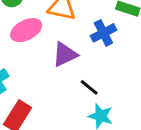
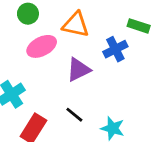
black line: (89, 87) -> (74, 115), moved

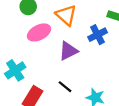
orange triangle: (76, 25) -> (66, 15), turned 30

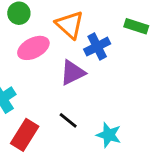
blue cross: (97, 35) -> (97, 47), moved

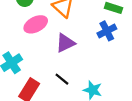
blue cross: (97, 47) -> (107, 31), moved

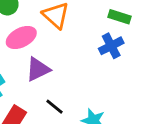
purple triangle: (65, 43) -> (38, 69), moved

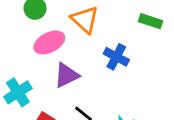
blue cross: (111, 46) -> (116, 57), moved, turned -35

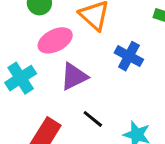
cyan cross: (18, 92) -> (21, 78), moved

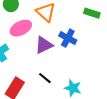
purple triangle: (74, 77) -> (44, 45), moved

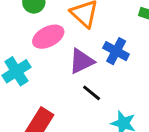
black line: (45, 78) -> (92, 93), moved

